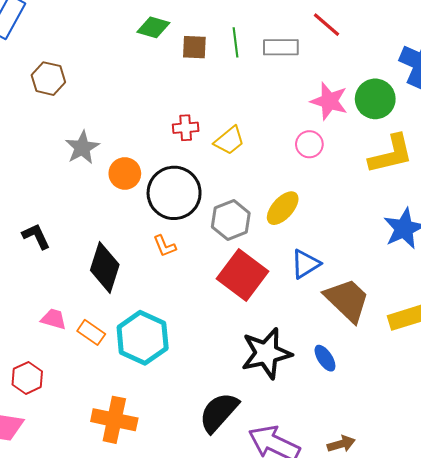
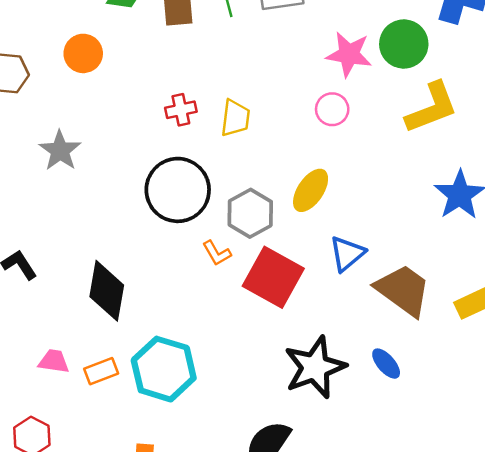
yellow trapezoid: (229, 141) -> (235, 118), turned -36
orange circle: (125, 173) -> (83, 53), moved
orange L-shape: (165, 246) -> (217, 253), moved
orange rectangle: (91, 332) -> (101, 371), turned -48

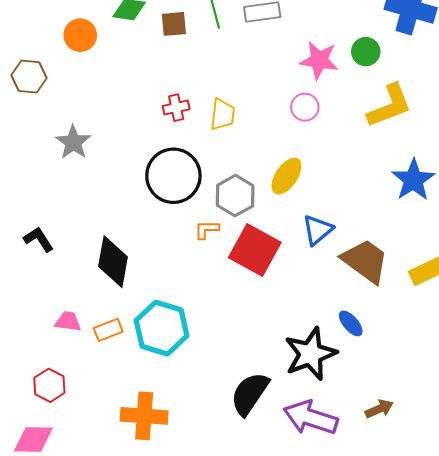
green circle: (404, 44) -> (366, 52), size x0.7
orange circle: (83, 53) -> (80, 35), moved
orange L-shape: (217, 253) -> (207, 229), turned 120
black star: (315, 367) -> (310, 354), moved

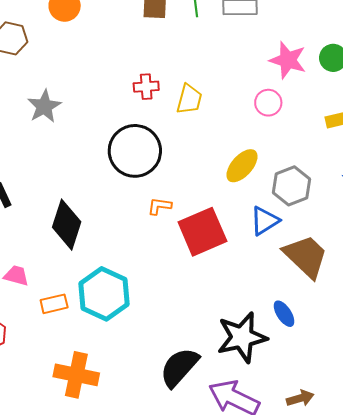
gray hexagon: (235, 196) -> (292, 186), moved
red square: (255, 250) -> (202, 232), turned 30
orange rectangle: (108, 330) -> (54, 304), moved

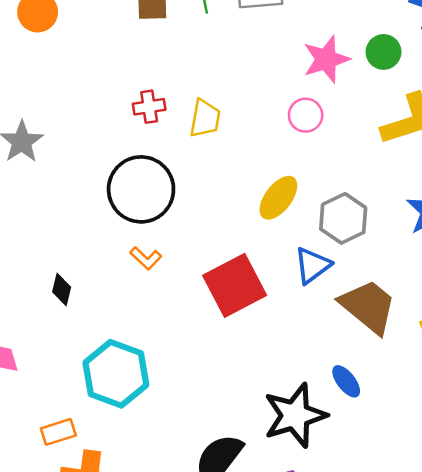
pink star: (288, 60) -> (326, 59), turned -30
orange L-shape: (159, 206) -> (146, 258), moved, turned -140
black diamond: (67, 225) -> (62, 289), size x0.5
orange rectangle: (54, 304) -> (58, 432), moved

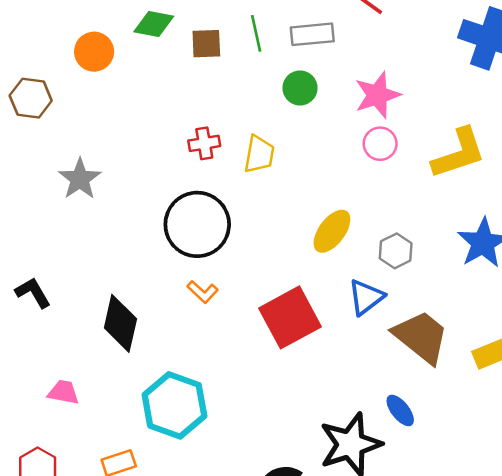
green circle: (384, 52) -> (300, 88), moved
pink circle: (306, 115) -> (380, 144), moved
gray hexagon: (343, 218) -> (396, 251), size x0.7
black diamond: (62, 289) -> (120, 323), size x1.8

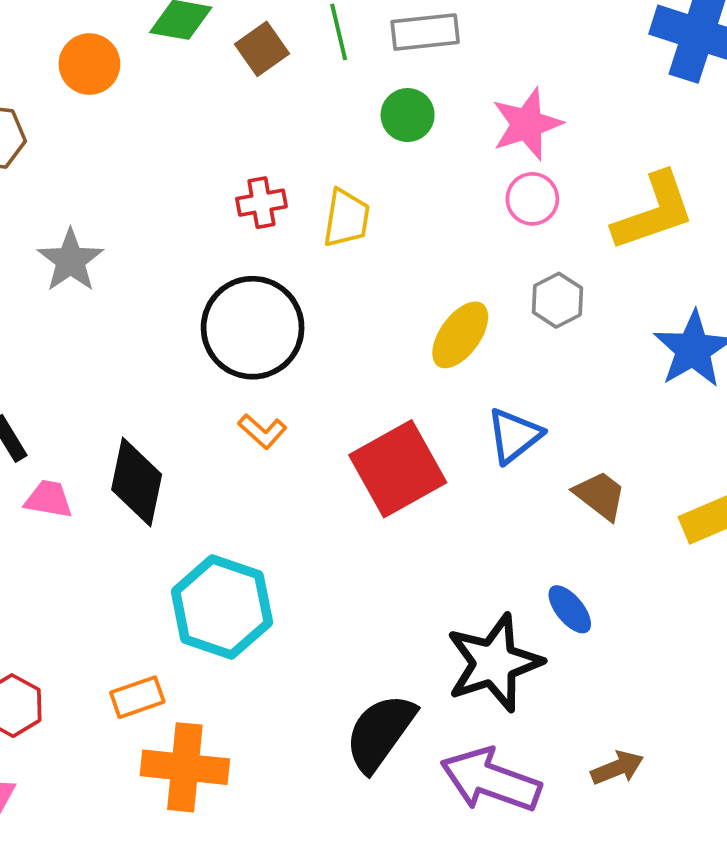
brown square: (206, 44) -> (262, 49), turned -32
gray hexagon: (396, 251) -> (558, 300), moved
brown trapezoid: (421, 337) -> (600, 495), size x0.6
pink trapezoid: (63, 392) -> (49, 499), moved

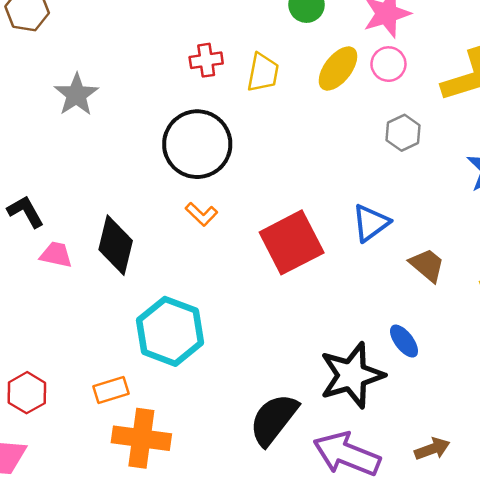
yellow ellipse: (460, 335) -> (338, 69), moved

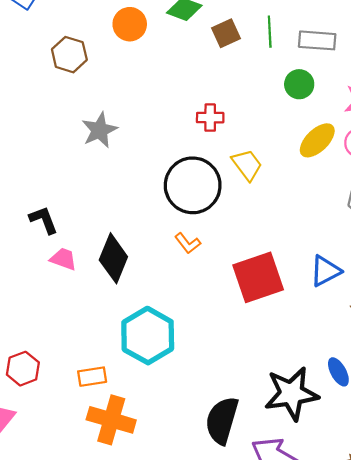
yellow trapezoid: (263, 73) -> (247, 165), moved, turned -56
black semicircle: (274, 419) -> (222, 420), turned -30

